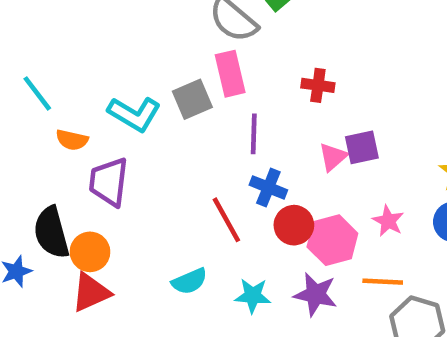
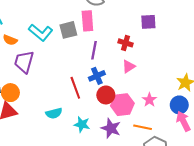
red cross: (318, 85) -> (126, 43), moved
purple square: (362, 147) -> (148, 22), moved
blue cross: (268, 187) -> (97, 76), turned 35

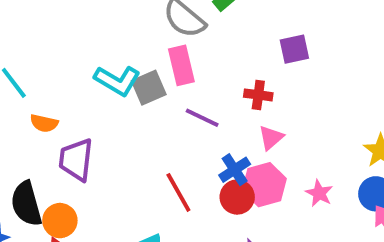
cyan L-shape: (41, 32) -> (117, 81), moved
purple line: (94, 50) -> (202, 118), turned -66
blue cross: (97, 76) -> (235, 170), moved
pink hexagon: (122, 105) -> (264, 185), moved

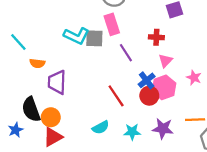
gray square: (149, 88) -> (94, 38), turned 30
purple line: (202, 118) -> (126, 53), turned 36
pink star: (319, 193) -> (194, 78), moved

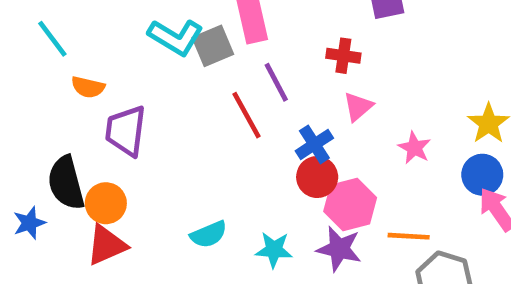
gray square: (94, 38) -> (213, 46), turned -30
pink hexagon: (164, 87) -> (350, 204), moved
red line: (116, 96) -> (246, 115), moved

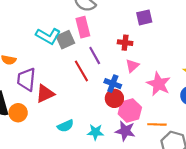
blue cross: (314, 144) -> (113, 84), turned -35
pink star: (414, 148) -> (159, 84), size x1.6
red triangle: (106, 245) -> (45, 94), moved

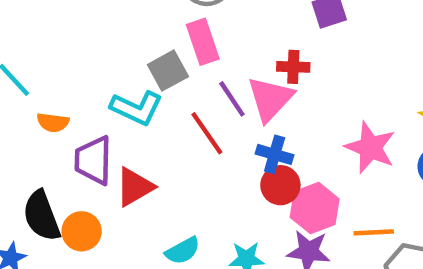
cyan L-shape: (48, 36) -> (137, 108), moved
pink triangle: (132, 66) -> (270, 99), moved, size x1.6

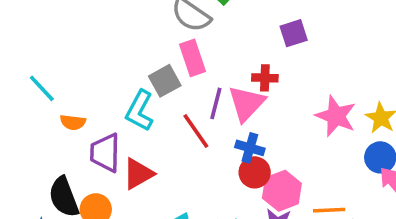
purple line: (232, 99) -> (216, 103), turned 48
cyan L-shape: (137, 108) -> (140, 111), turned 93
pink star: (370, 148) -> (336, 116), moved

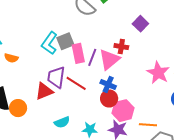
purple square: (294, 33) -> (140, 24), turned -35
pink rectangle: (193, 58) -> (78, 53), moved
cyan L-shape: (140, 111) -> (49, 43), moved
red line: (196, 131) -> (76, 83), moved, turned -30
purple trapezoid: (105, 153) -> (56, 77), moved

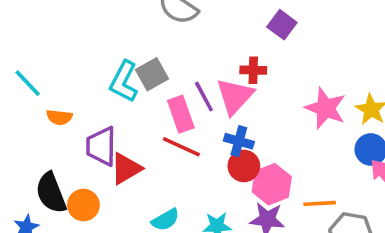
pink rectangle: (78, 53) -> (181, 114), moved
purple line: (92, 57) -> (204, 97), turned -42
purple trapezoid: (56, 77) -> (101, 146), moved

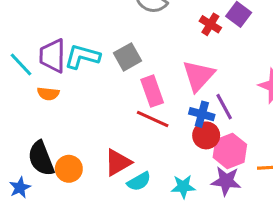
red cross: (253, 70) -> (210, 24), moved, turned 30
cyan L-shape: (124, 82) -> (82, 57), moved, turned 78
purple line: (204, 97) -> (224, 107), moved
purple trapezoid: (101, 146) -> (53, 56), moved
red triangle: (126, 169) -> (118, 162), moved

